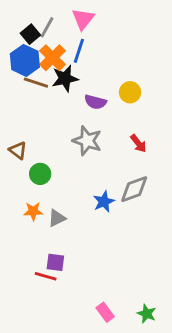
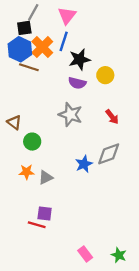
gray line: (47, 27) -> (33, 12), moved
black square: (30, 34) -> (24, 28), turned 32
black star: (65, 78) -> (79, 59), moved

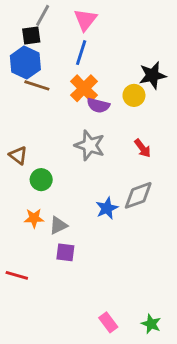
orange cross: (42, 47) -> (84, 88), moved
black star: (79, 59) -> (153, 75), moved
purple square: (45, 213) -> (65, 252), moved
red line: (37, 225) -> (17, 275), moved

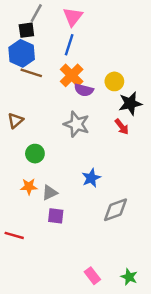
black star: (153, 75) -> (130, 103), moved
brown triangle: (18, 155) -> (15, 121), moved, turned 42
gray diamond: (138, 195) -> (116, 210), moved

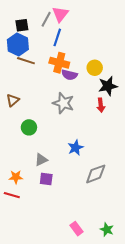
gray line: (36, 13) -> (46, 19), moved
orange cross: (72, 75) -> (59, 63), turned -30
red arrow: (122, 127) -> (101, 105), turned 32
orange star: (29, 187) -> (16, 177), moved

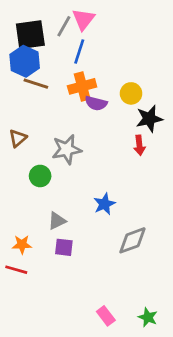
black square: (22, 25) -> (30, 35), size x1.6
orange cross: (59, 63) -> (82, 86), turned -30
gray star: (63, 103) -> (67, 149), moved, turned -30

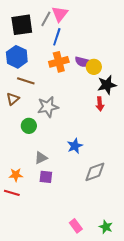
blue hexagon: (25, 61) -> (17, 57), moved
brown line: (36, 84) -> (26, 81), moved
purple semicircle: (96, 103) -> (83, 62), moved

